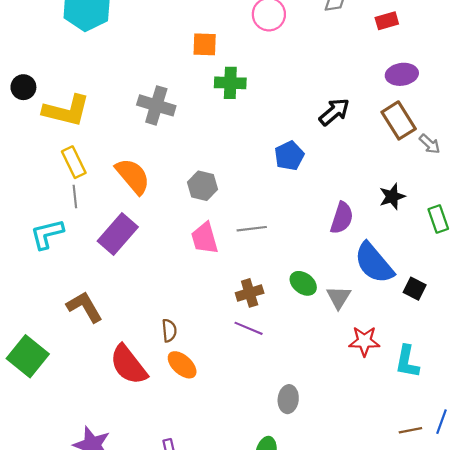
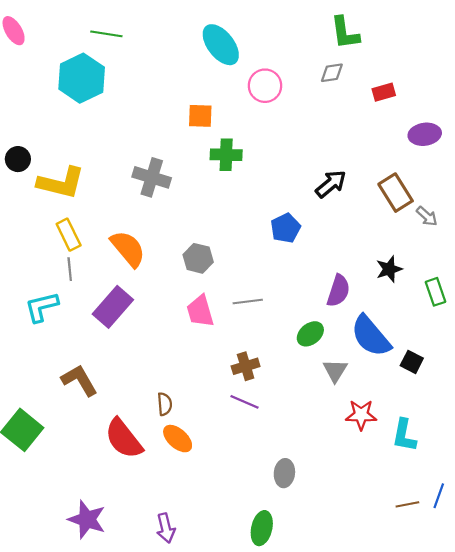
purple ellipse: (402, 74) -> (425, 134), moved
green ellipse: (303, 283) -> (310, 334), moved, turned -76

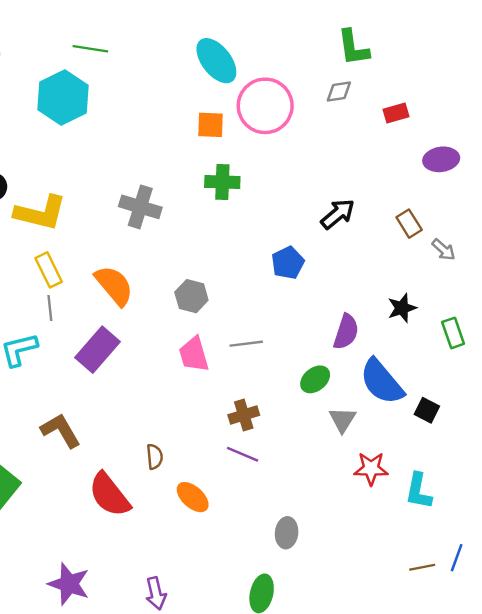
pink circle: (265, 86) -> (265, 106), size x1.5
orange square: (200, 116) -> (210, 125), moved
brown rectangle: (396, 193) -> (409, 224), size x0.7
orange ellipse: (178, 439) -> (193, 497), moved

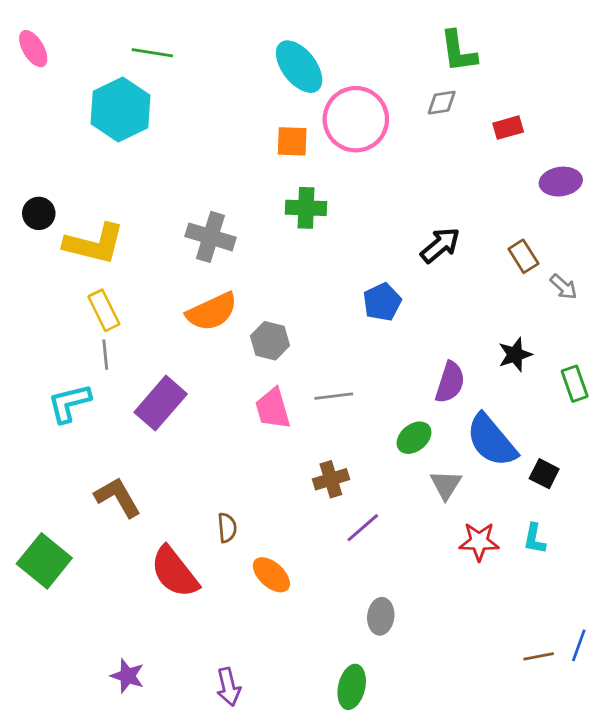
orange semicircle: (114, 285) -> (212, 312), moved, turned 105
purple line: (243, 454) -> (363, 528), moved, turned -64
cyan L-shape: (419, 491) -> (534, 539), moved, size x0.7
purple star: (69, 584) -> (127, 676), size x0.7

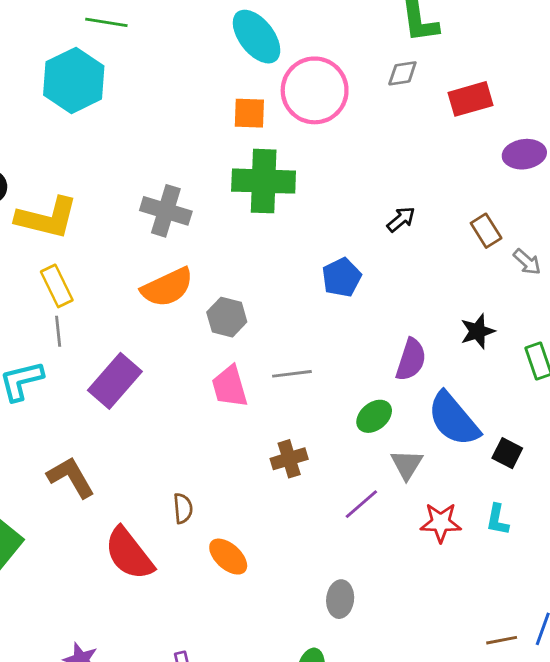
red rectangle: (508, 128) -> (470, 99), size x1.4
green cross: (306, 208) -> (264, 181), size x1.5
black arrow: (440, 245) -> (401, 219), size x0.7
purple line: (363, 528) -> (361, 504), moved

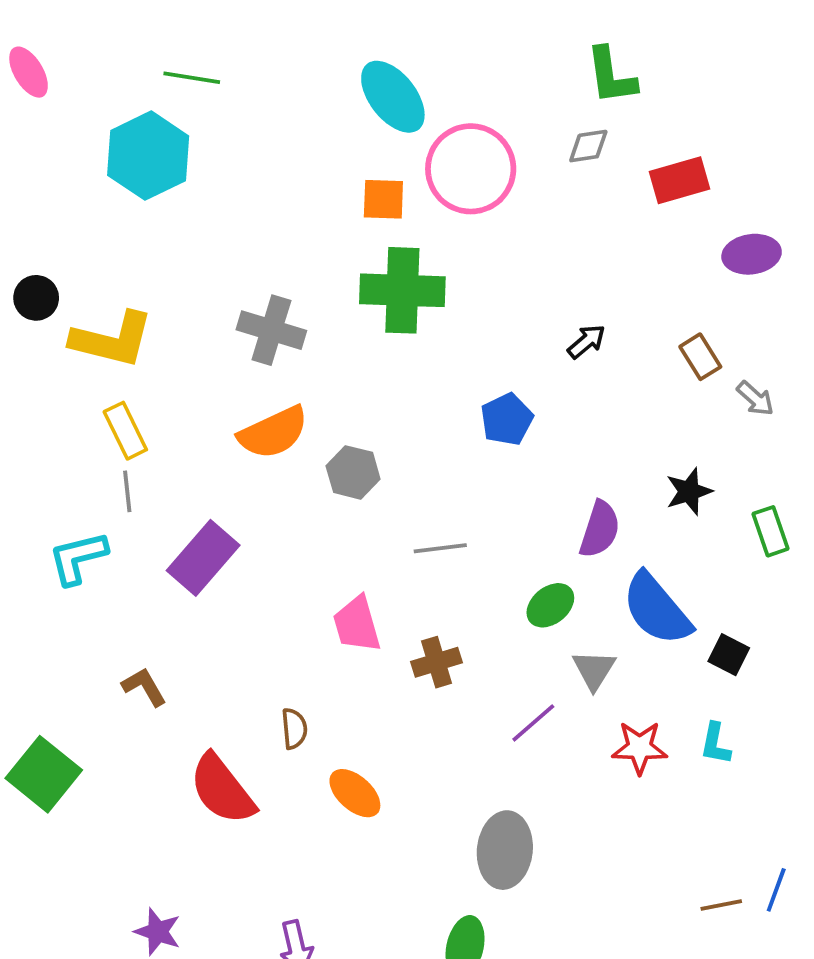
pink trapezoid: (230, 387) -> (357, 624), moved
brown L-shape: (71, 477) -> (144, 687), size x0.7
gray ellipse: (340, 599) -> (505, 850), size x1.5

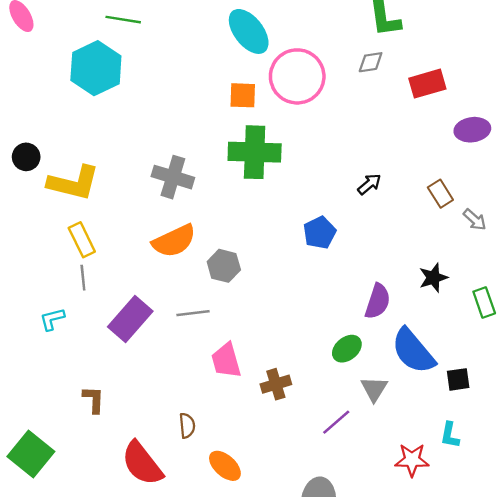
gray line: (440, 548) -> (193, 313), moved
cyan L-shape: (78, 558) -> (52, 319), size x0.7
black square: (729, 655) -> (458, 379), turned -35
brown L-shape: (144, 687) -> (94, 400), turned 32
red star: (640, 748) -> (412, 460), moved

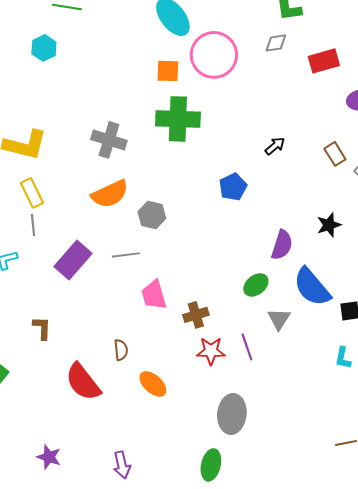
cyan hexagon: (96, 68) -> (44, 48), size x0.6
purple line: (336, 422) -> (247, 347), turned -68
red star: (412, 460) -> (211, 351), moved

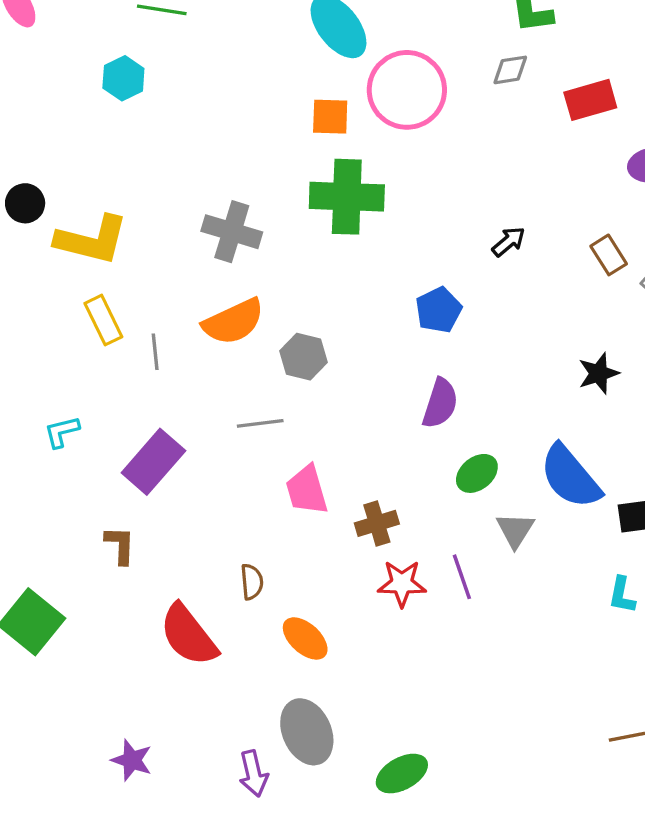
gray line: (33, 225) -> (155, 352), moved
purple semicircle: (282, 245) -> (440, 403), moved
purple rectangle: (73, 260) -> (153, 462), moved
gray ellipse: (232, 414) -> (307, 732), moved, turned -30
green ellipse: (211, 465) -> (402, 774), turned 48

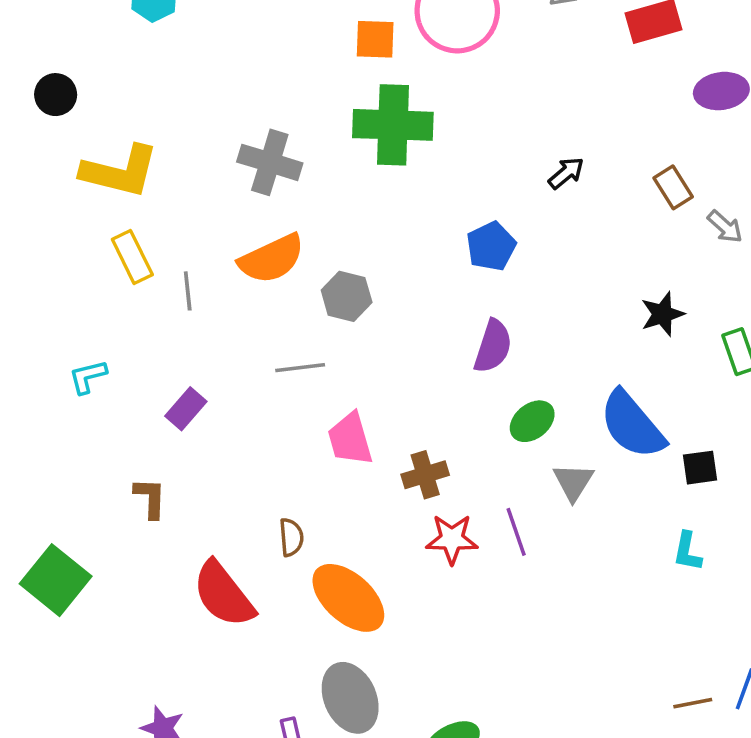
black circle: (25, 203) -> (56, 95), moved
purple rectangle: (153, 462) -> (186, 409), size x0.6
orange ellipse: (305, 638) -> (348, 598), size x1.5

